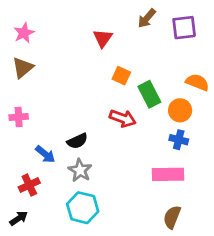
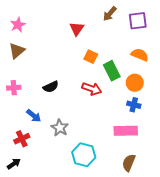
orange semicircle: (197, 82) -> (140, 55), moved
black semicircle: (77, 141) -> (51, 87), moved
cyan hexagon: (83, 208) -> (84, 155), moved

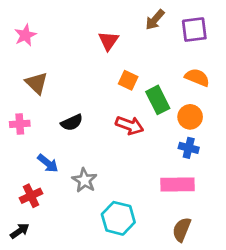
brown triangle: (17, 51) -> (37, 83), moved, turned -36

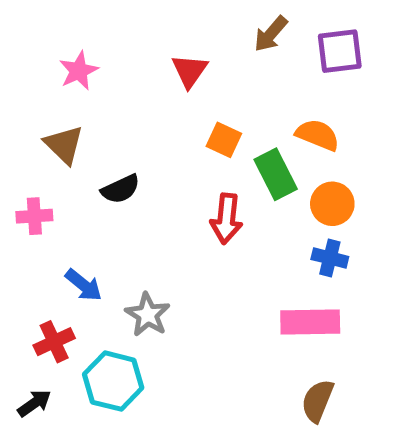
pink star: (25, 35) -> (79, 71), moved
orange semicircle: (197, 77) -> (318, 135), moved
black semicircle: (72, 123) -> (121, 189), moved
red arrow: (130, 125) -> (226, 219), turned 76
cyan hexagon: (118, 218) -> (113, 381), moved

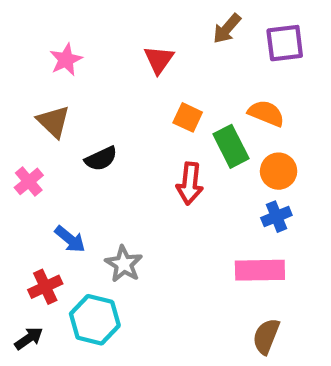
pink cross: (34, 216) -> (29, 181), turned -36
blue cross: (330, 258) -> (276, 217), turned -36

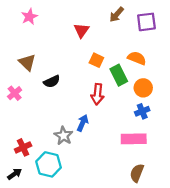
pink star: (66, 60) -> (29, 17), moved
blue arrow: (70, 239) -> (83, 123), moved, turned -105

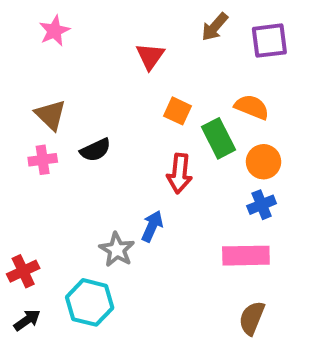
pink cross: (15, 93) -> (43, 160), moved, turned 32
red cross: (23, 147) -> (23, 271), moved

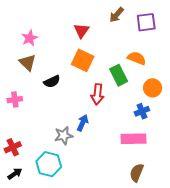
pink star: (54, 31) -> (30, 38), moved
orange square: (178, 111) -> (83, 60), moved, size x1.5
pink cross: (43, 160) -> (15, 100), moved
orange circle: (264, 162) -> (153, 88), moved
gray star: (117, 250) -> (64, 136), turned 30

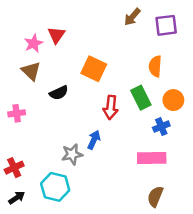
red triangle: (82, 31) -> (56, 35), moved
orange semicircle: (137, 58) -> (155, 66), turned -108
green rectangle: (119, 75) -> (141, 98), moved

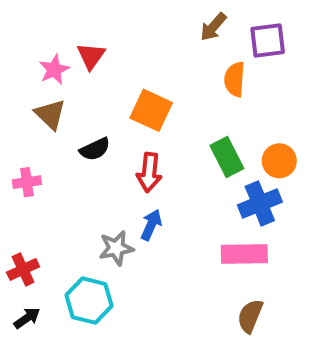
orange semicircle: (155, 66) -> (235, 79), moved
red arrow: (111, 107) -> (149, 172), moved
blue cross: (161, 127) -> (260, 203), size x1.5

